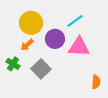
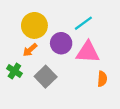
orange semicircle: (96, 82) -> (102, 79), moved

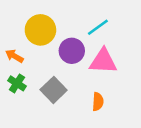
orange arrow: (30, 50) -> (14, 56), moved, turned 72
orange semicircle: (102, 79) -> (98, 102), moved

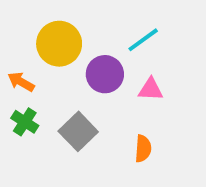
pink triangle: (103, 61) -> (151, 89), size x0.6

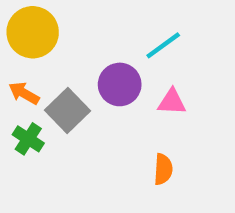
yellow circle: (59, 44) -> (33, 32), moved
gray square: (78, 131) -> (67, 111), moved

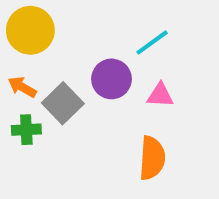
green cross: (28, 139) -> (26, 130), turned -36
orange semicircle: (163, 169) -> (152, 158), size x1.5

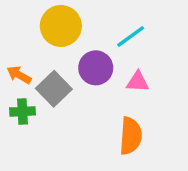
yellow circle: (30, 30) -> (61, 26), moved

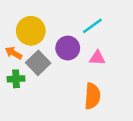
yellow circle: (61, 26) -> (31, 31), moved

